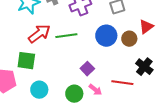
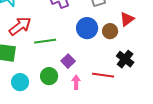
green line: (66, 36) -> (45, 41), moved
pink arrow: (95, 90) -> (76, 82), turned -128
green circle: (74, 94) -> (49, 76), moved

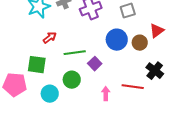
red arrow: (20, 26) -> (50, 38), size x0.6
purple square: (68, 61) -> (95, 64), moved
green circle: (49, 76) -> (72, 80), moved

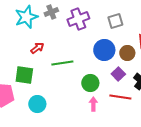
purple square: (95, 64) -> (118, 74), moved
green circle: (72, 80) -> (90, 83), moved

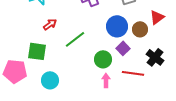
green line: (62, 63) -> (75, 39), turned -30
purple square: (118, 74) -> (123, 48), moved

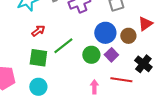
green square: (37, 51) -> (38, 58), moved
green circle: (103, 59) -> (91, 55), moved

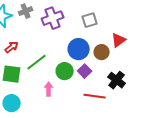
pink arrow: (94, 87) -> (49, 89), moved

